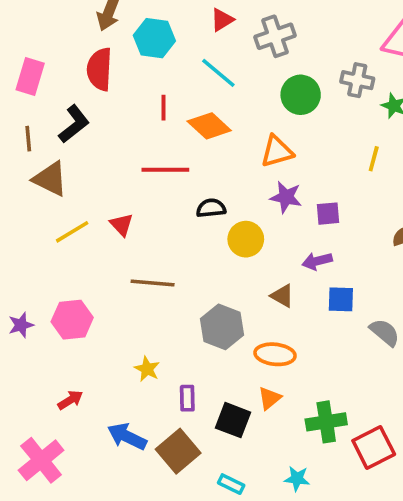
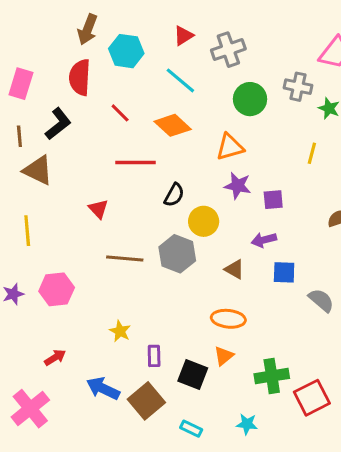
red line: (164, 108) -> (120, 113), moved, turned -45
black semicircle: (211, 208) -> (174, 195), turned 125
yellow line: (72, 232) -> (27, 231), moved, turned -64
gray hexagon: (222, 327) -> (177, 254), moved

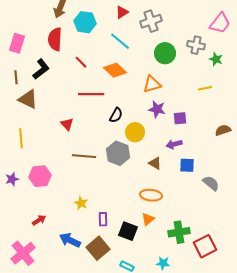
yellow line: (312, 153) -> (205, 88), turned 64

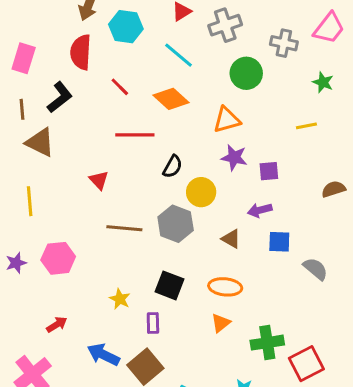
gray cross: (196, 45) -> (284, 43), moved
black square: (128, 231) -> (170, 285), moved

